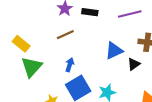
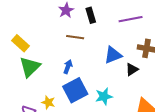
black rectangle: (90, 12) -> (91, 15), turned 63
brown line: (65, 35) -> (75, 37), moved, turned 30

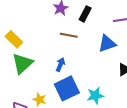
black rectangle: (91, 15) -> (85, 14), turned 42
blue triangle: (113, 55) -> (107, 44), moved

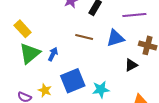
brown line: (69, 35) -> (84, 37), moved
blue arrow: (60, 65) -> (53, 54), moved

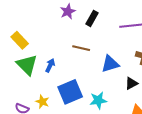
blue triangle: (115, 38) -> (110, 64), moved
green triangle: (30, 53) -> (27, 65), turned -35
black triangle: (131, 65) -> (131, 83), moved

